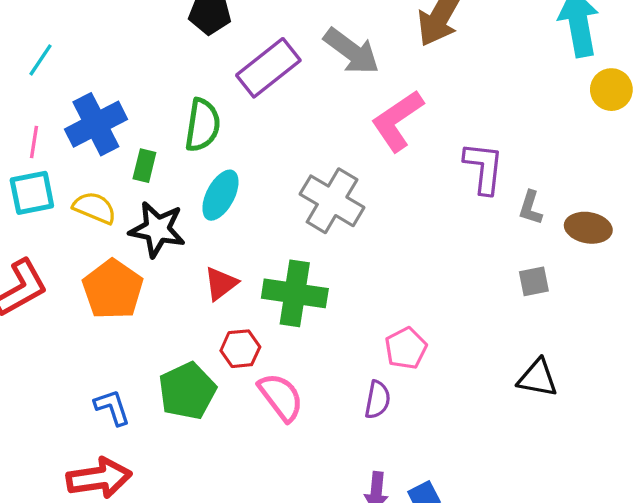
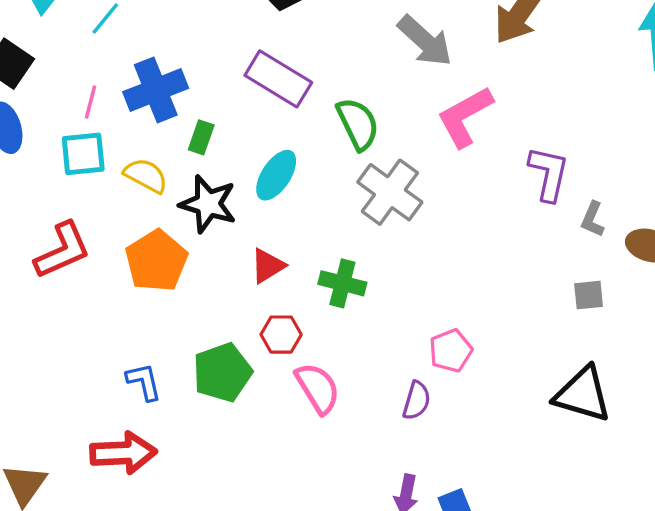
purple rectangle: (268, 68) -> (278, 79), moved, turned 64
green semicircle: (202, 125) -> (358, 124), moved, turned -40
green cross: (295, 293) -> (342, 283), size x0.7
black triangle: (538, 378) -> (583, 394), size x1.4

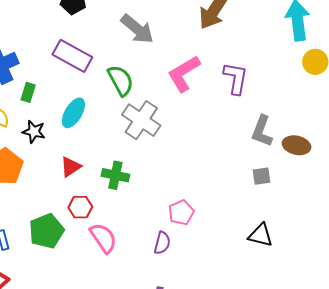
gray arrow: (425, 41) -> (137, 29), moved
purple L-shape: (549, 174) -> (236, 78), moved
black star: (208, 204) -> (34, 132), size x0.7
gray L-shape: (593, 219) -> (262, 131), size x1.5
black triangle: (583, 394) -> (261, 235), size x0.7

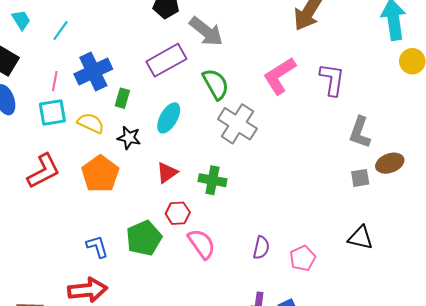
gray arrow: (137, 29) -> (206, 31), moved
purple rectangle: (72, 56) -> (166, 60), turned -57
brown ellipse: (297, 145) -> (390, 163), moved, turned -32
pink pentagon: (181, 212) -> (303, 258), moved

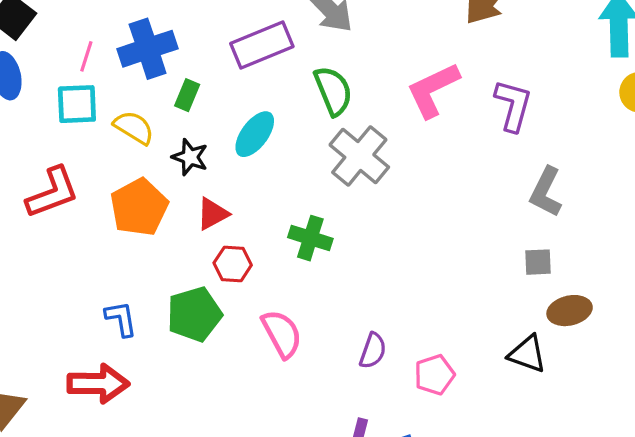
brown ellipse: (390, 163) -> (570, 311), moved
red triangle: (167, 173) -> (212, 214), moved
red hexagon: (178, 213) -> (233, 264), moved

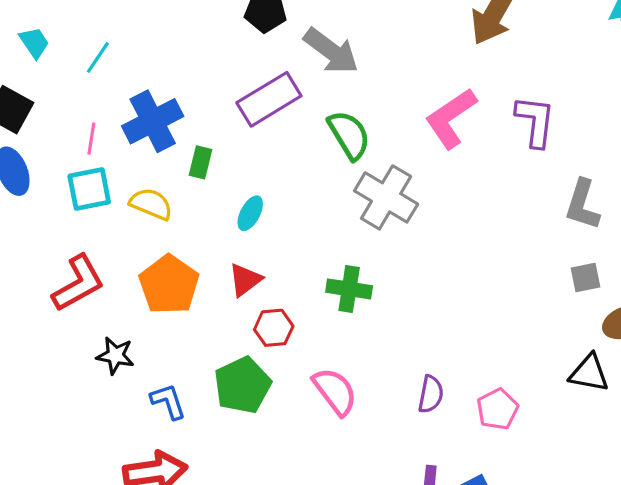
cyan ellipse: (255, 134) -> (250, 213), moved, size x0.7
black star: (190, 157) -> (115, 355), moved

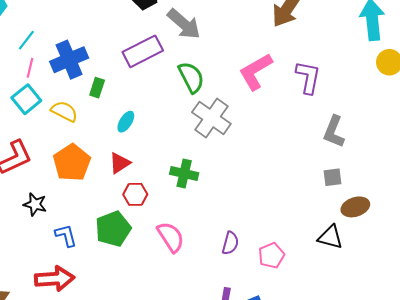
cyan line: (98, 58) -> (26, 40), moved
cyan square: (89, 189) -> (26, 99), turned -32

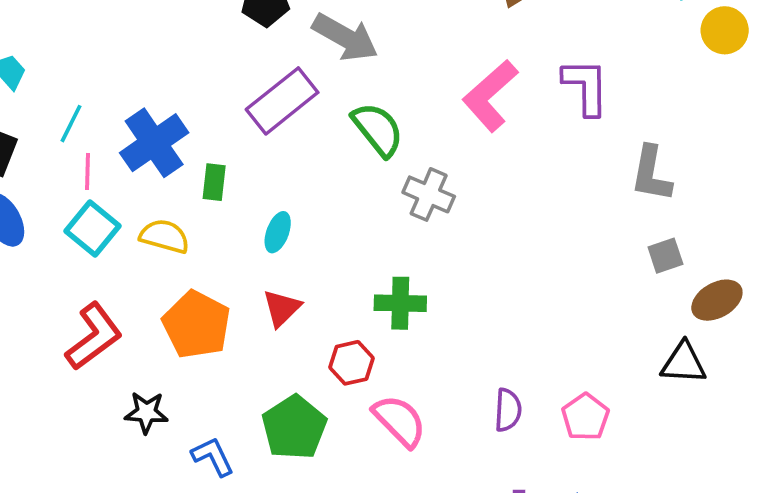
gray cross: (211, 118) -> (429, 194), size x0.7
red hexagon: (135, 194) -> (352, 363), moved

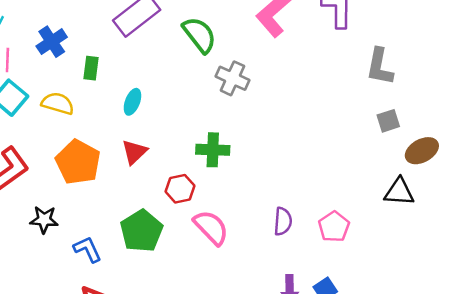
blue cross: (154, 143) -> (52, 42), size x0.7

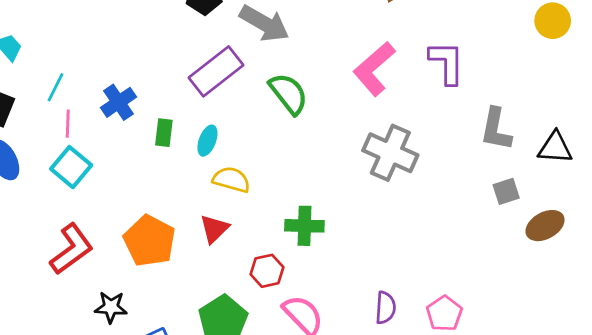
gray cross: (232, 78) -> (390, 153), moved, size x1.4
cyan ellipse: (132, 102) -> (207, 141), moved
yellow semicircle: (58, 103) -> (231, 180), moved
black triangle: (399, 192) -> (555, 148), moved

